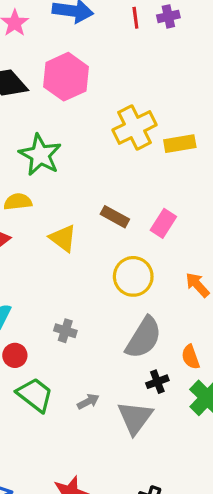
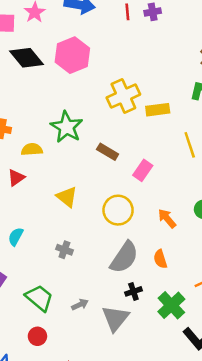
green star: (40, 155) -> (67, 127), moved
brown rectangle: (115, 217) -> (108, 152), moved
yellow triangle: (63, 238) -> (67, 197), moved
red circle: (15, 355) -> (37, 336), moved
orange semicircle: (191, 357) -> (160, 259), moved

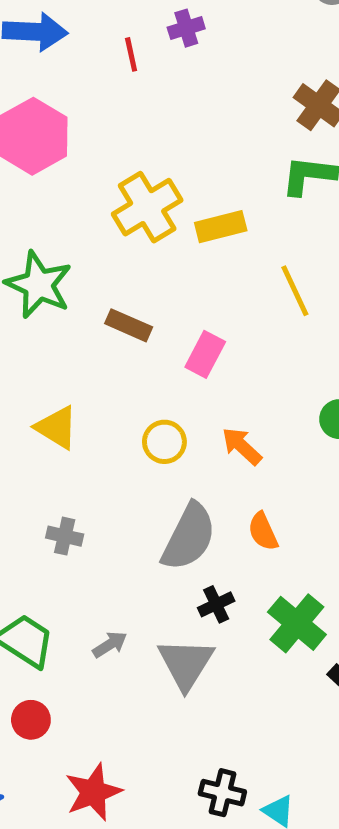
red line: (127, 12) -> (131, 54), moved
yellow circle: (118, 210) -> (164, 442), size x0.7
orange arrow: (167, 218) -> (242, 446), moved

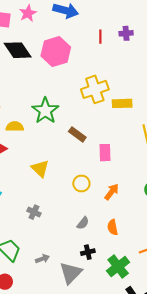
purple cross: (186, 28) -> (126, 33), moved
red line: (131, 54) -> (100, 37), moved
pink rectangle: (205, 354) -> (105, 153), turned -42
orange arrow: (242, 446) -> (112, 192), turned 72
gray semicircle: (189, 537) -> (83, 223), size x0.5

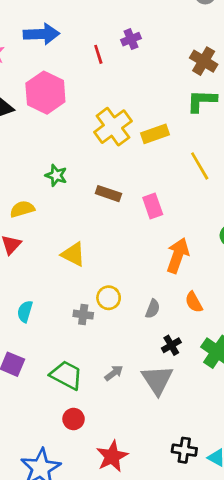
green star: (45, 111) -> (56, 175), size x0.6
yellow circle: (81, 184) -> (109, 298), moved
orange arrow: (112, 192) -> (178, 255), size x1.4

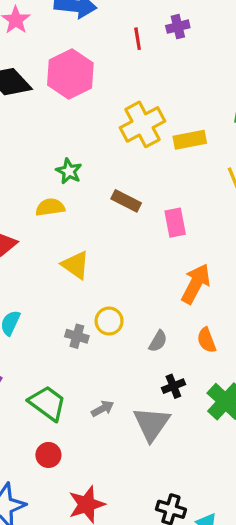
yellow semicircle: (22, 209) -> (50, 207), moved

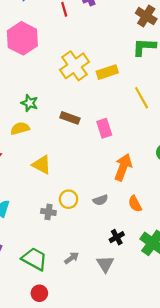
gray semicircle: (158, 341) -> (100, 200), moved, turned 48
gray triangle: (151, 424) -> (105, 264), size x0.7

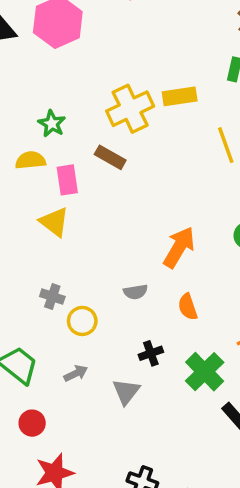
yellow cross: (75, 66) -> (130, 109), moved
pink rectangle: (104, 128) -> (67, 180), moved
yellow circle: (69, 199) -> (82, 321), moved
red circle: (39, 293) -> (32, 423), moved

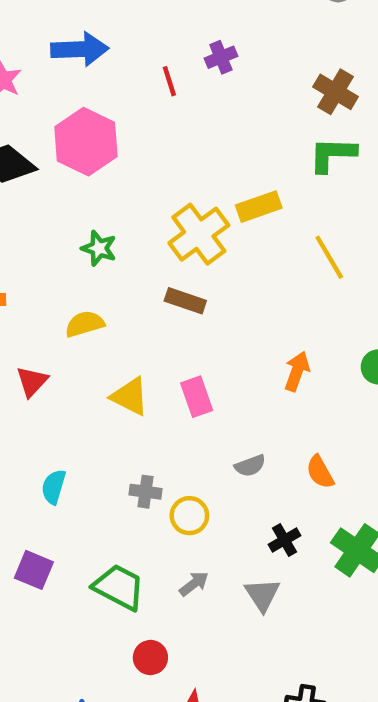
green star: (52, 124) -> (99, 248), moved
pink rectangle: (67, 180) -> (197, 397), moved
orange arrow: (179, 247) -> (297, 371), moved, size x0.7

